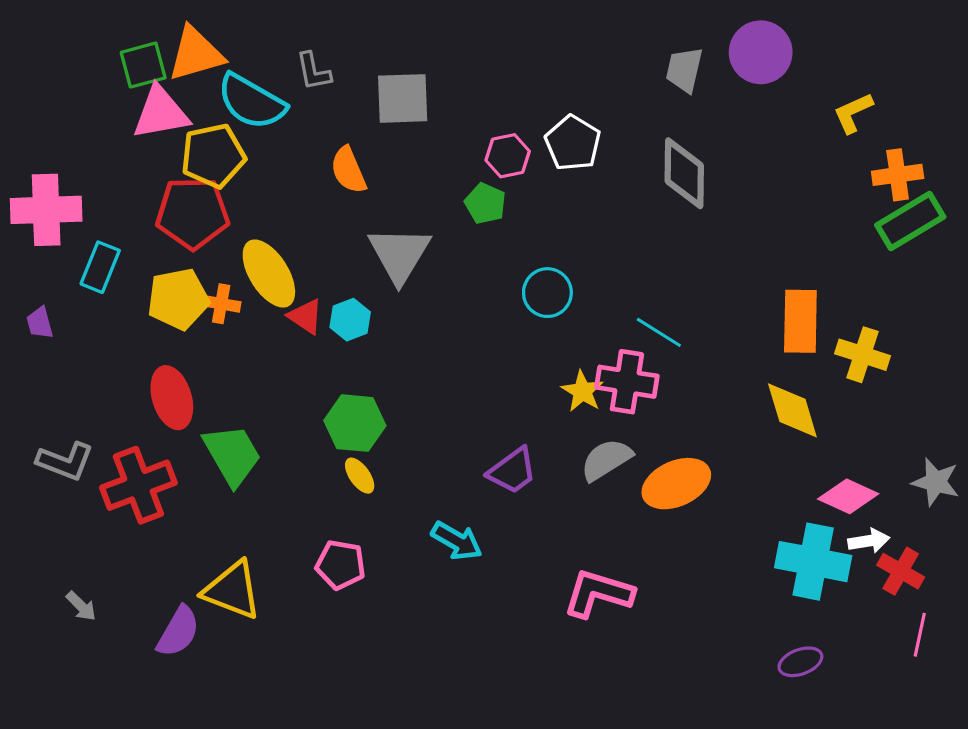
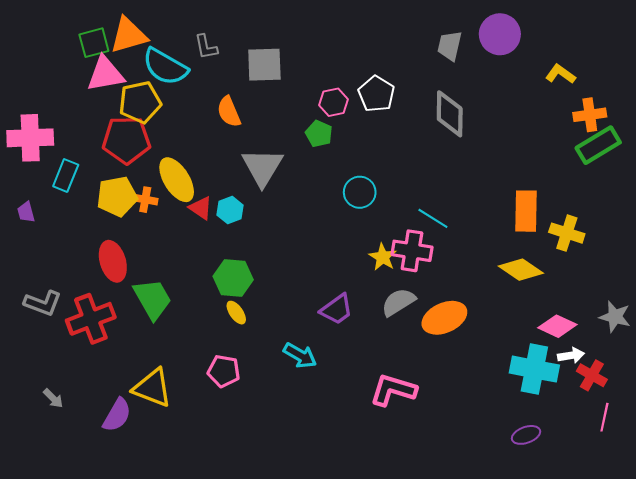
yellow L-shape: (853, 113) -> (561, 74), turned 60
yellow diamond: (792, 410) -> (521, 270), turned -39

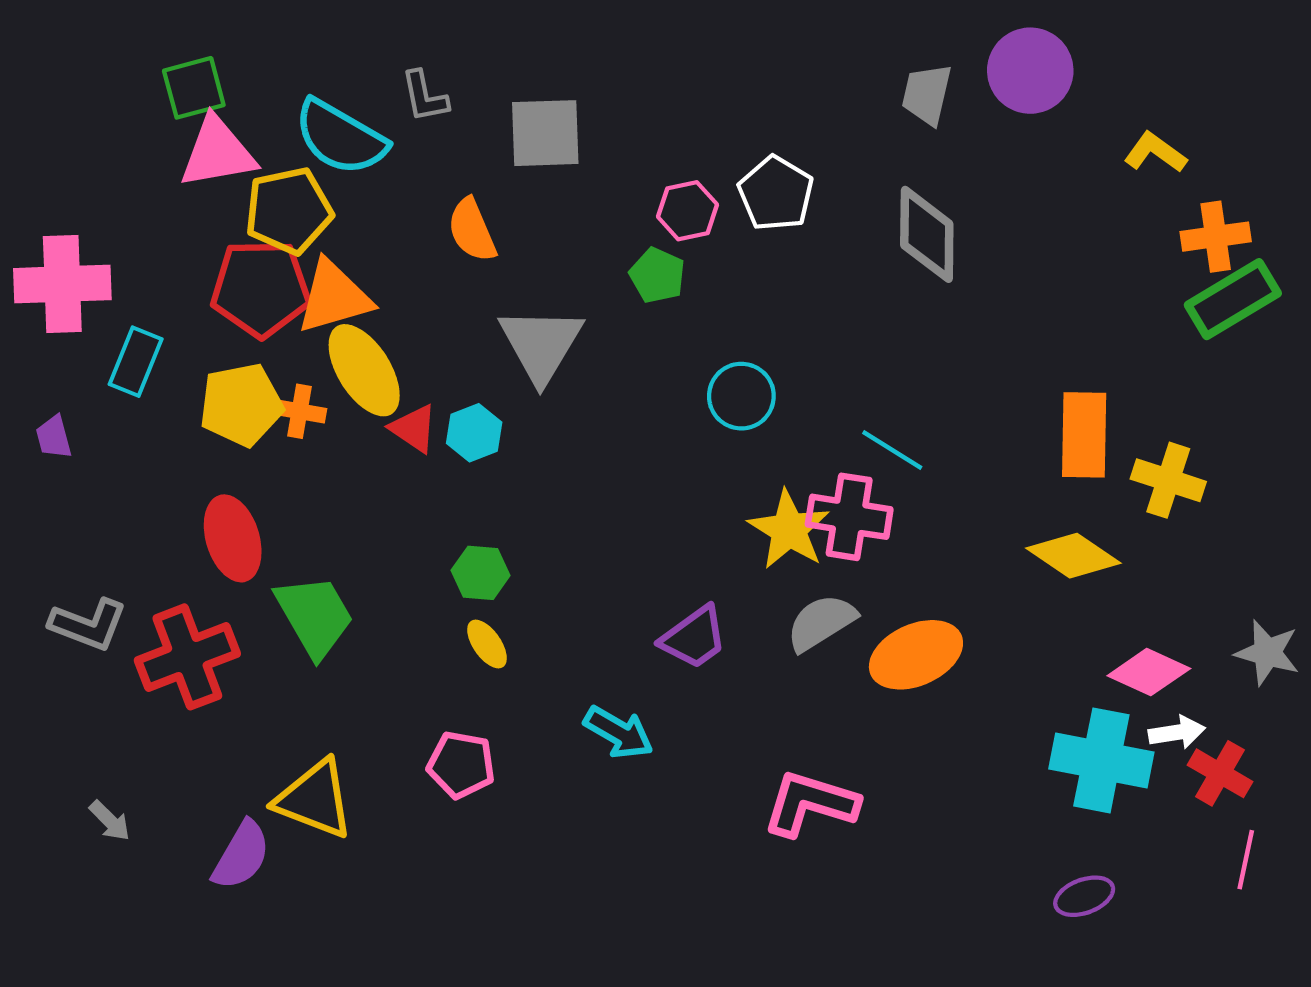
orange triangle: (128, 35) -> (334, 297), moved
yellow star: (383, 257) -> (789, 530), size x1.4
green hexagon: (233, 278) -> (481, 573), size x0.7

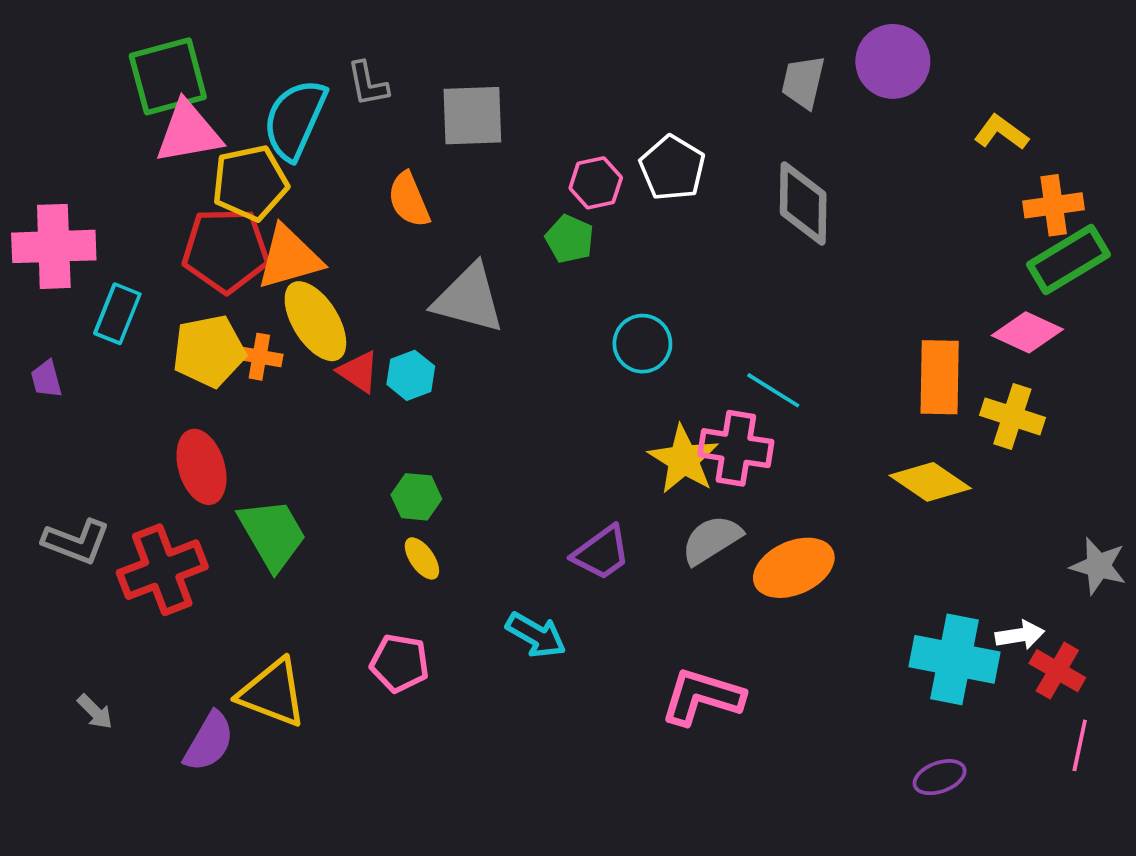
green square: (194, 88) -> (168, 76), size x1.4
cyan semicircle: (340, 137) -> (295, 119), turned 84
gray triangle: (541, 344) -> (469, 299), turned -46
pink diamond: (1149, 672) -> (1027, 332), moved

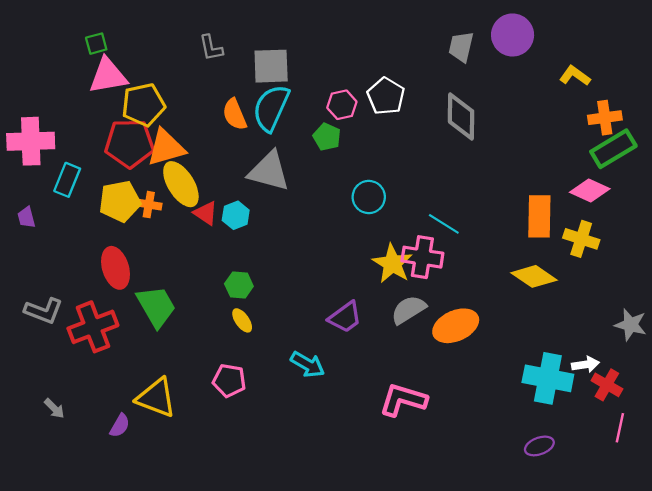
green square: (168, 76) -> (96, 44), size x0.5
cyan semicircle: (295, 119) -> (271, 108), moved
purple semicircle: (209, 742) -> (120, 426), size x0.7

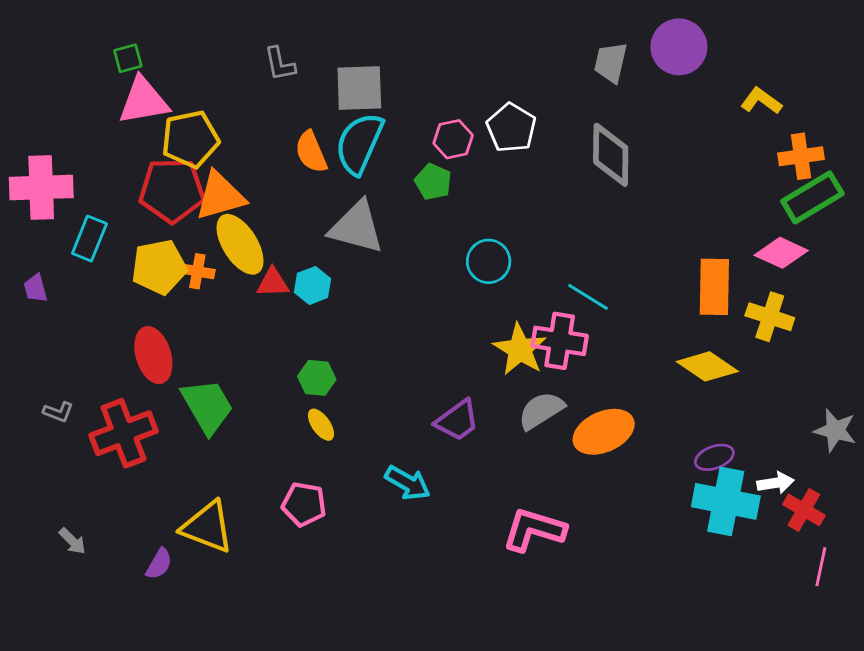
red triangle: (206, 213) -> (273, 283), turned -36
gray L-shape: (44, 311) -> (58, 412), size x0.6
purple ellipse: (539, 446) -> (714, 457), moved

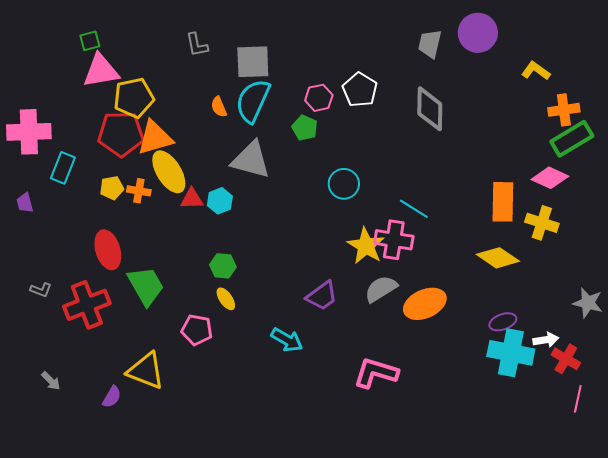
orange semicircle: (311, 152) -> (219, 107), size x0.7
yellow pentagon: (159, 267) -> (112, 188), size x0.6
pink pentagon: (304, 504) -> (197, 330), moved

